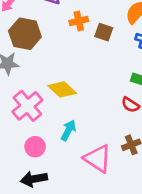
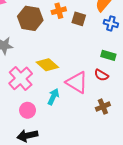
brown hexagon: (25, 34) -> (30, 18), moved
pink triangle: (98, 159) -> (77, 82), moved

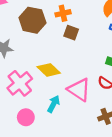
brown square: (79, 19) -> (71, 33), moved

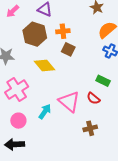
yellow diamond: (49, 70) -> (45, 65), moved

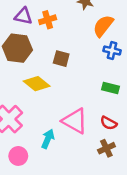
orange cross: (63, 31) -> (48, 20), moved
red semicircle: (93, 98) -> (109, 123), moved

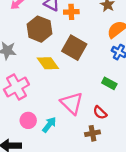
brown square: (61, 59) -> (74, 48), size x1.6
cyan arrow: (48, 139) -> (49, 125), moved
pink circle: (18, 156) -> (28, 120), moved

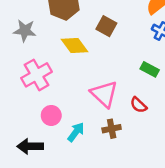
brown square: (74, 48) -> (106, 26), size x0.7
cyan arrow: (49, 125) -> (76, 132), moved
brown cross: (92, 133) -> (112, 129), moved

